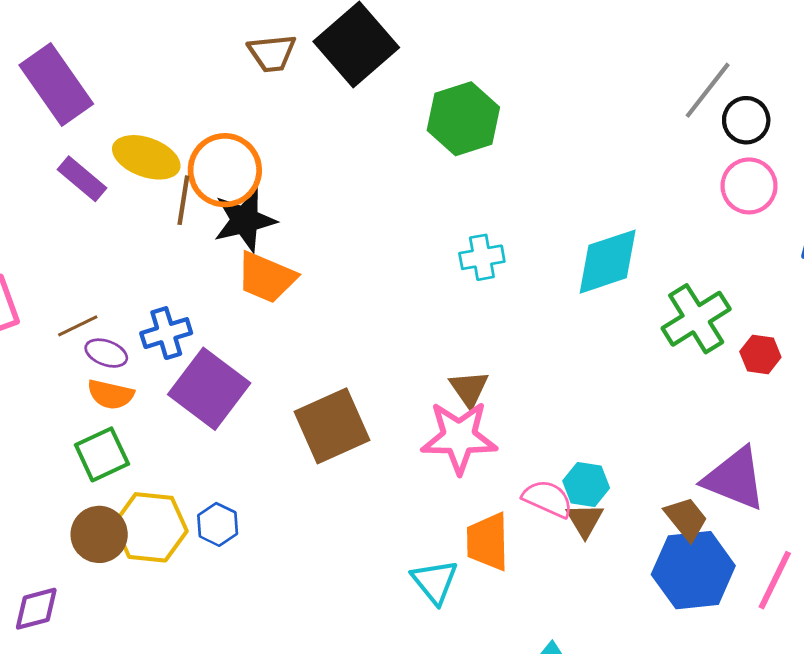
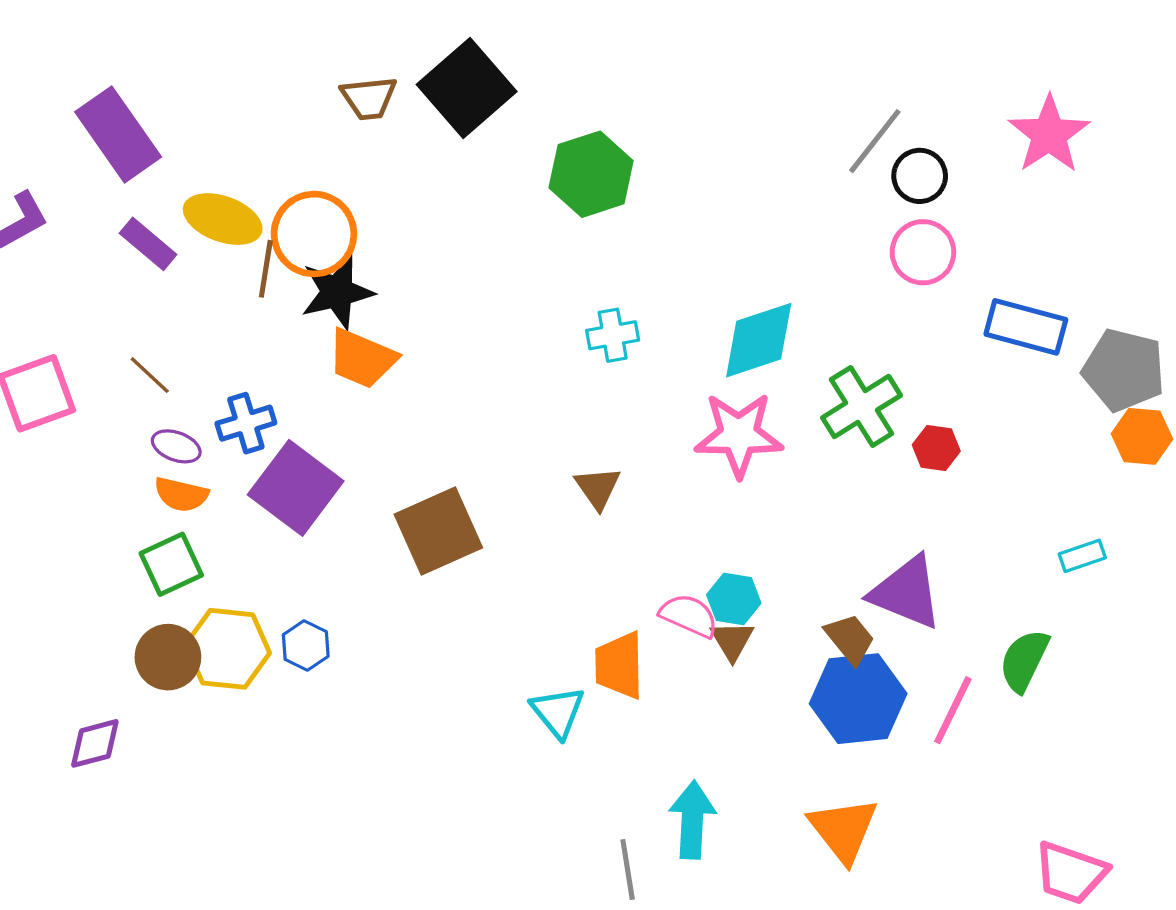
brown line: (78, 326) -> (150, 375), moved, turned 69
pink star: (459, 437) -> (739, 435), moved

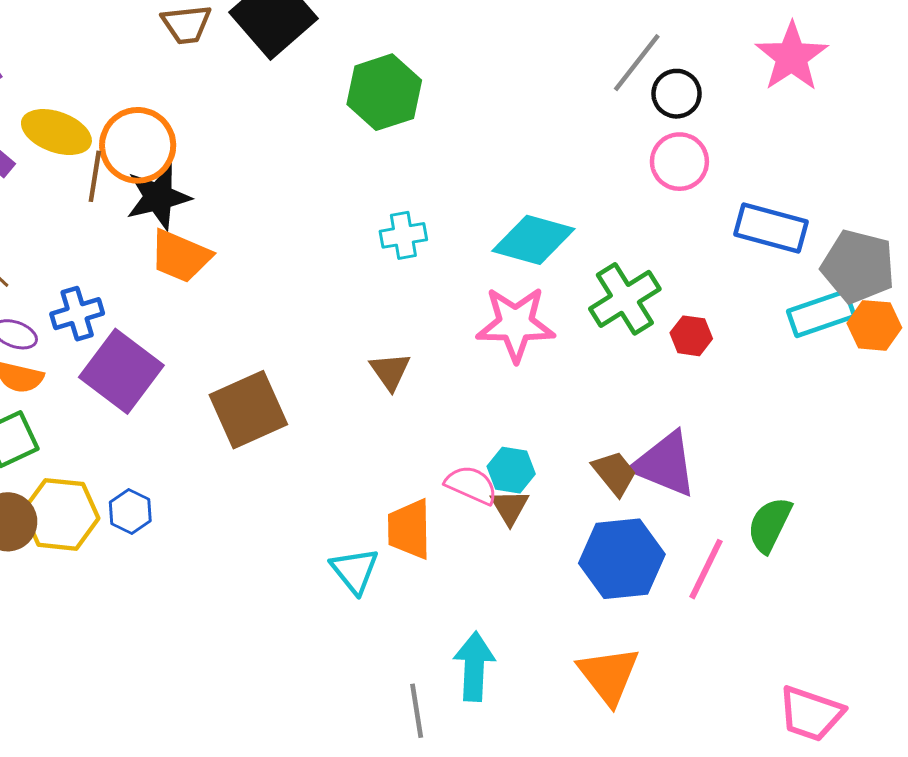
cyan diamond: (759, 340) -> (533, 240), turned 34
cyan rectangle: (1082, 556) -> (821, 314), moved, size x1.6
brown trapezoid: (850, 639) -> (614, 473), moved

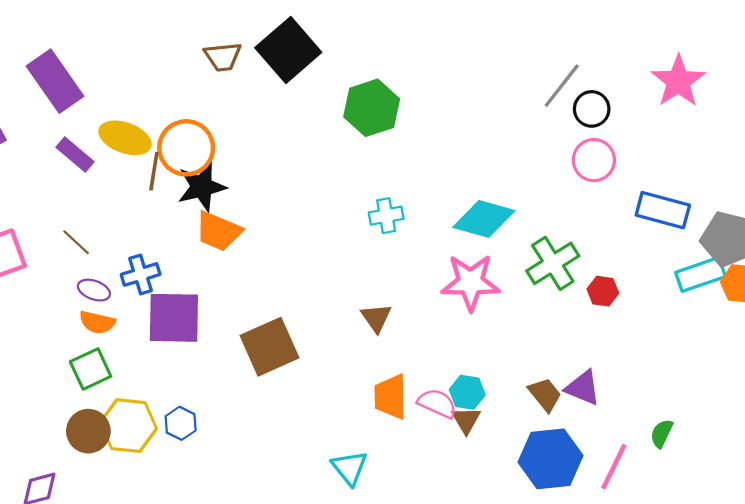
purple square: (121, 371) -> (174, 318), turned -36
purple triangle: (665, 464) -> (583, 388), size x0.7
green semicircle: (770, 525) -> (662, 433), size x0.7
orange trapezoid: (409, 529) -> (391, 397), moved

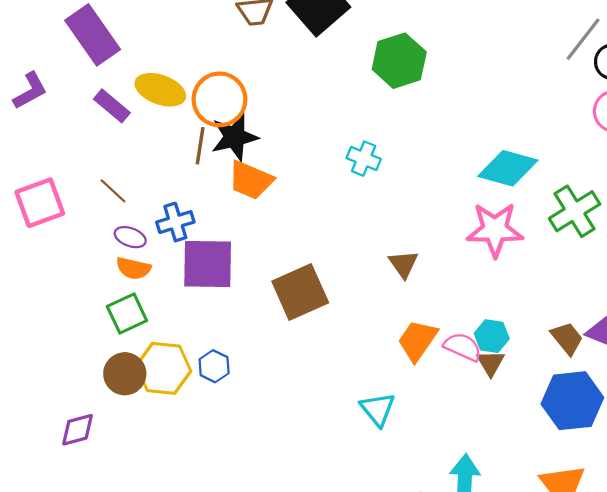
brown line: (154, 171) -> (200, 146), moved
cyan cross: (386, 216) -> (364, 159), moved, turned 32
orange trapezoid: (391, 397) -> (417, 340), turned 36

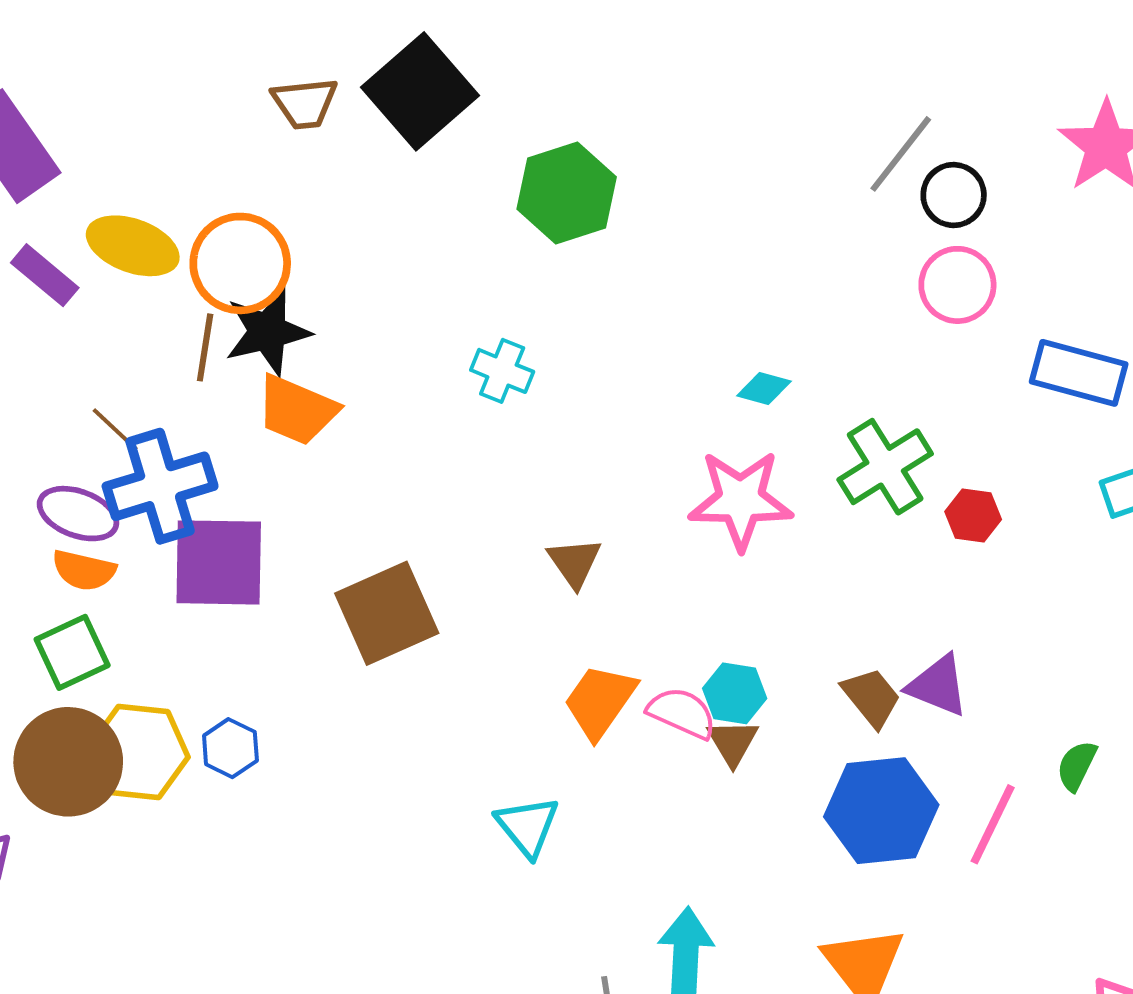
cyan diamond: (508, 168) -> (764, 388), size x0.5
brown line: (113, 191) -> (115, 430), moved
blue cross: (175, 222) -> (160, 486), size x1.6
purple ellipse: (130, 237) -> (78, 514), size x1.4
brown circle: (125, 374) -> (68, 762), size x1.4

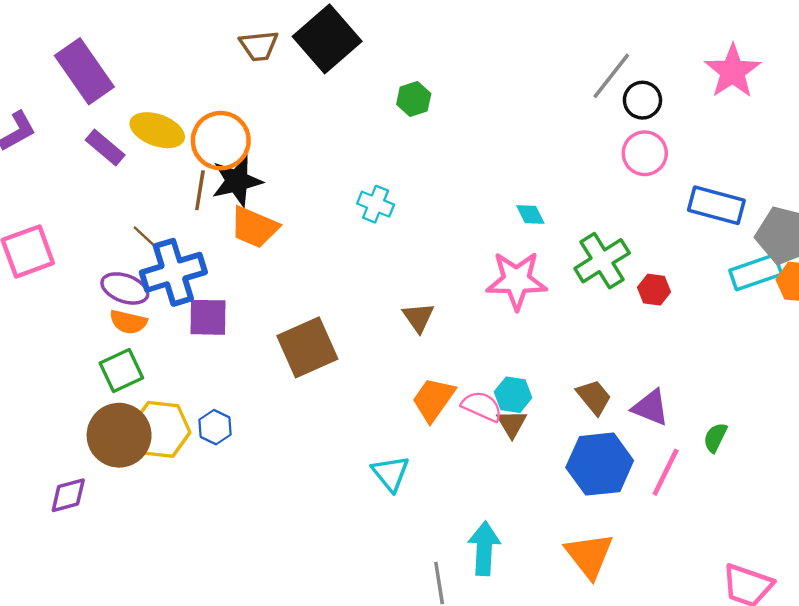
green hexagon: (567, 193) -> (414, 99), size x0.6
cyan diamond: (764, 388) -> (530, 215), turned 48
purple square: (219, 562) -> (208, 317), size x0.7
purple triangle: (938, 686) -> (651, 407), moved

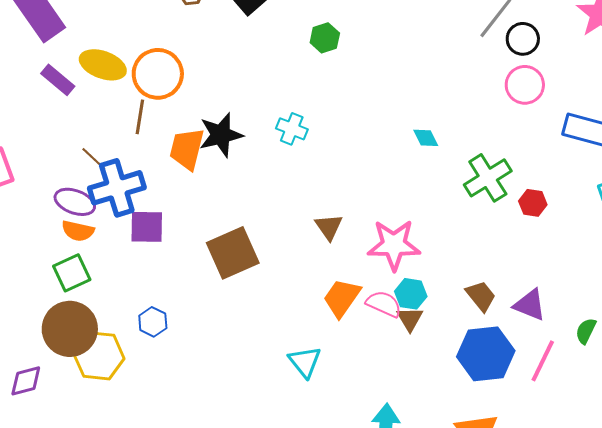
black star: (237, 181) -> (221, 135), moved
orange trapezoid: (254, 227) -> (187, 149), turned 81
pink star: (517, 280) -> (394, 245), moved
yellow hexagon: (161, 429) -> (99, 356), moved

